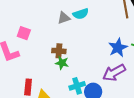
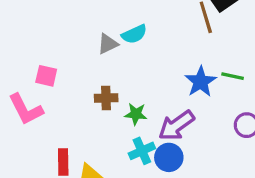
green star: (62, 63) -> (136, 114), moved
purple arrow: (114, 73) -> (176, 125), moved

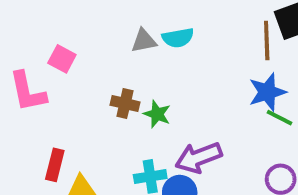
blue star: (201, 82) -> (267, 92), moved
green star: (136, 114) -> (157, 114), moved

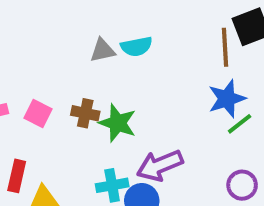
pink square: (62, 59) -> (38, 114), moved
green star: (157, 114) -> (118, 123), size x1.4
green line: (279, 118) -> (240, 124), turned -64

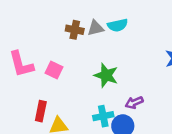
brown cross: (85, 113) -> (75, 30), moved
purple arrow: (160, 165) -> (134, 103), size x0.6

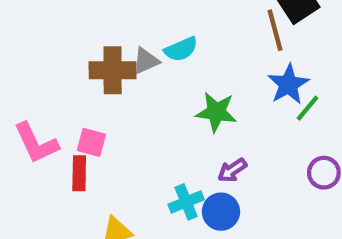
brown cross: (75, 30) -> (113, 70), size x1.5
green star: (106, 75) -> (216, 112), moved
red rectangle: (41, 111) -> (79, 173), moved

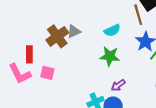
cyan semicircle: (181, 49) -> (112, 30), moved
brown cross: (113, 70) -> (57, 36), turned -35
red rectangle: (79, 173) -> (29, 54), moved

